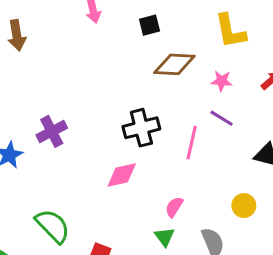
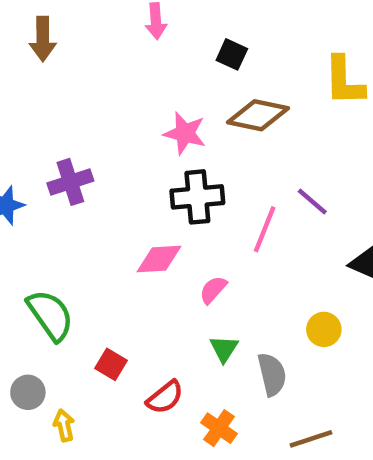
black square: (150, 25) -> (232, 54), turned 30
pink star: (222, 81) -> (185, 133), moved, size x1.4
pink semicircle: (174, 207) -> (213, 290), moved
green triangle: (165, 237) -> (224, 349), moved

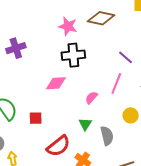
pink line: (265, 229) -> (116, 84), moved
pink semicircle: (213, 290) -> (91, 98), moved
red square: (111, 364) -> (36, 118), moved, turned -32
red semicircle: (165, 397) -> (58, 146), size x1.4

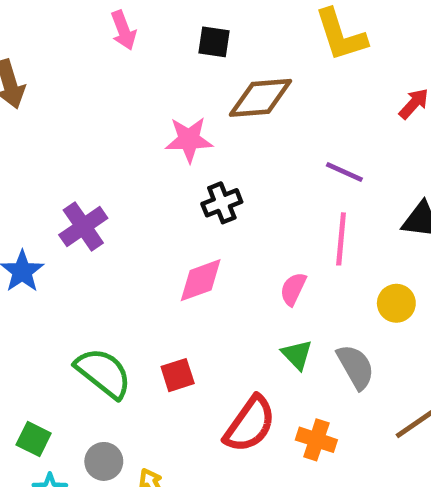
black cross: (73, 55) -> (222, 203), size x0.7

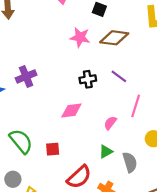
pink star: (189, 140) -> (80, 37), moved
purple line: (344, 172) -> (119, 76), moved
green triangle: (297, 355) -> (106, 151), turned 32

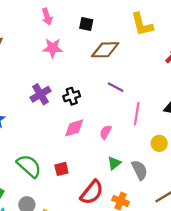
pink star: (80, 37) -> (53, 48), moved
purple cross: (26, 76) -> (40, 94), moved
black cross: (88, 79) -> (72, 96), moved
pink semicircle: (110, 123) -> (106, 132), moved

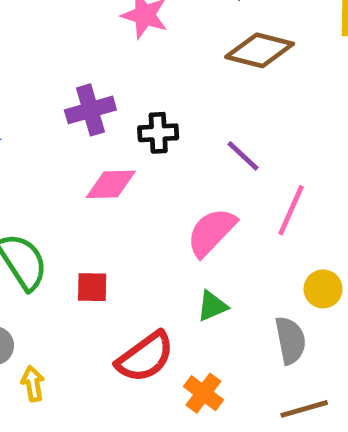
purple line: (116, 87) -> (243, 156), moved
pink diamond: (74, 128) -> (111, 184), moved
pink semicircle: (106, 132) -> (211, 232), size x1.6
gray semicircle: (140, 170) -> (290, 340), moved

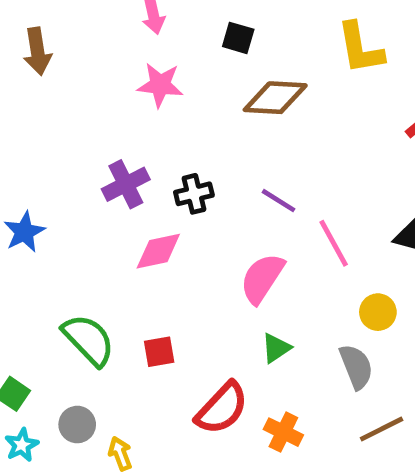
pink line: (291, 210) -> (334, 243), turned -42

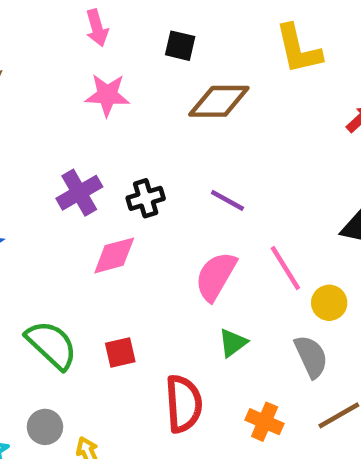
pink line: (334, 243) -> (285, 268), moved
red semicircle: (222, 408) -> (184, 404), turned -44
orange cross: (283, 432) -> (265, 422), moved

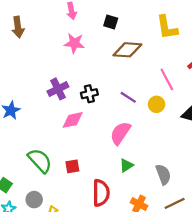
pink line: (285, 268) -> (167, 79), moved
yellow circle: (329, 303) -> (157, 104), moved

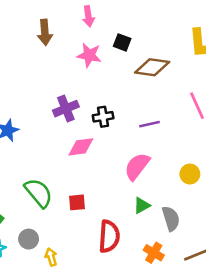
black square: (111, 22) -> (122, 42), moved
brown arrow: (18, 27) -> (45, 32), moved
purple line: (128, 97) -> (149, 124), turned -49
yellow circle: (157, 104) -> (190, 174), moved
gray semicircle: (163, 174) -> (171, 219), moved

